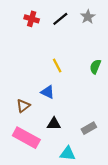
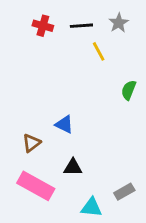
black line: (60, 19) -> (81, 26), turned 35
yellow line: (57, 66) -> (99, 51), moved
gray rectangle: (89, 128) -> (124, 192), moved

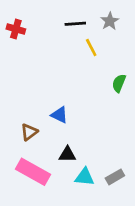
red cross: (43, 26) -> (16, 29), moved
cyan triangle: (91, 207) -> (85, 177), moved

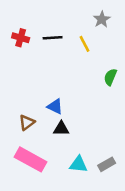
black line: (75, 24) -> (53, 38), moved
red cross: (16, 29) -> (21, 38), moved
black triangle: (67, 155) -> (61, 129), moved

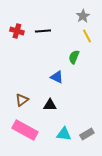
yellow line: (85, 44) -> (87, 36), moved
green semicircle: (110, 77) -> (74, 57), moved
blue triangle: (55, 107) -> (57, 77), moved

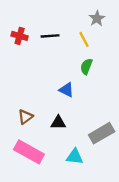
yellow line: (87, 36) -> (84, 39), moved
gray rectangle: (87, 134) -> (102, 133), moved, size x1.5

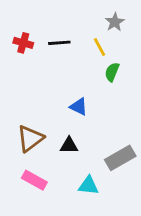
green semicircle: (86, 66) -> (112, 72), moved
brown triangle: (25, 117) -> (30, 138), size x1.5
pink rectangle: (29, 152) -> (34, 180), size x0.7

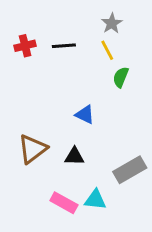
gray star: (115, 22) -> (112, 23), moved
red cross: (23, 43) -> (25, 46), turned -30
pink rectangle: (34, 180) -> (64, 203), moved

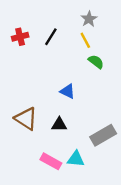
black line: (64, 46) -> (51, 37), turned -54
green semicircle: (121, 77) -> (96, 62), turned 105
brown triangle: (33, 149) -> (26, 119), turned -50

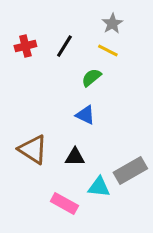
yellow line: (85, 40) -> (108, 51), turned -35
green semicircle: (96, 62) -> (91, 78), moved, turned -77
cyan triangle: (76, 159) -> (99, 187), moved

